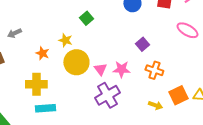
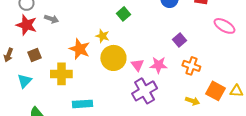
gray arrow: (14, 33) -> (51, 19), moved, turned -136
orange star: (42, 53) -> (79, 49), size x1.5
yellow cross: (36, 84) -> (61, 74), moved
orange square: (178, 95) -> (215, 91), turned -36

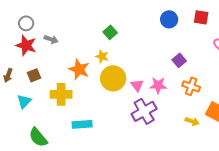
green square: (123, 14) -> (110, 32), moved

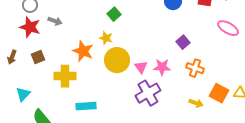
cyan triangle: (24, 101) -> (23, 94), moved

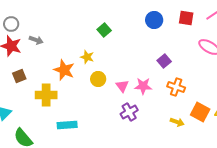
green square: (114, 14) -> (104, 30), moved
yellow circle: (117, 60) -> (98, 79), size x0.6
purple cross: (148, 93) -> (129, 112), size x0.7

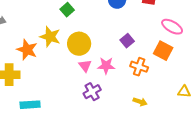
yellow star: (87, 57) -> (50, 37), size x1.5
yellow circle: (98, 79) -> (79, 44), moved, size x1.5
orange square: (200, 112) -> (163, 51), moved

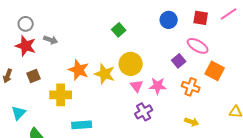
pink ellipse: (172, 27) -> (198, 46), moved
yellow star: (50, 37) -> (105, 74), moved

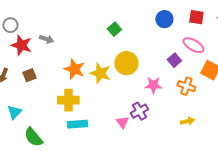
gray circle: (26, 24) -> (10, 25), moved
pink triangle: (137, 86) -> (122, 122), moved
yellow cross: (61, 95) -> (68, 100), moved
yellow arrow: (192, 122) -> (187, 121), turned -32

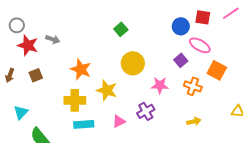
blue circle: (164, 19) -> (181, 26), moved
yellow star: (100, 73) -> (107, 90), moved
pink triangle: (122, 122) -> (119, 121), moved, turned 40

